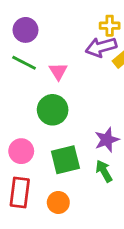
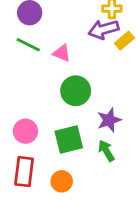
pink triangle: (58, 71) -> (62, 53), turned -36
green circle: (53, 110) -> (76, 91), moved

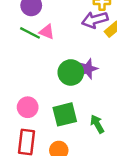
pink triangle: (62, 53) -> (47, 32), moved
purple star: (109, 120) -> (88, 69), moved

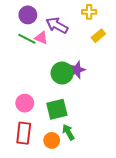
purple arrow: (95, 20) -> (57, 25), moved, turned 45
green arrow: (97, 124) -> (68, 132), moved

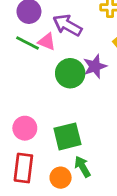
purple star: (77, 70) -> (95, 66), moved
green circle: (62, 73) -> (70, 73), moved

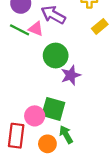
purple star: (95, 66) -> (71, 75), moved
pink circle: (25, 128) -> (35, 116), moved
green square: (67, 136) -> (53, 109), turned 30

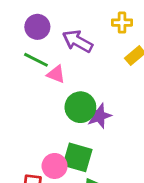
pink triangle: (36, 29) -> (56, 74), moved
green circle: (56, 56) -> (80, 107), moved

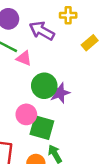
yellow cross: (122, 23) -> (68, 15), moved
pink circle: (55, 166) -> (26, 114), moved

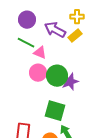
yellow rectangle: (90, 43) -> (75, 36), moved
pink circle: (26, 114) -> (38, 73), moved

